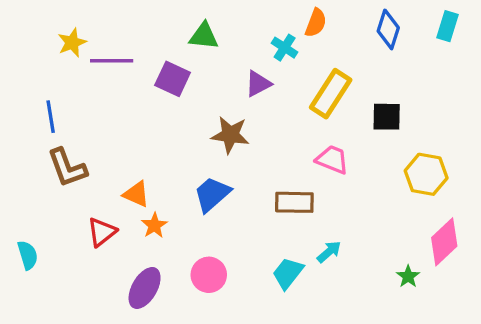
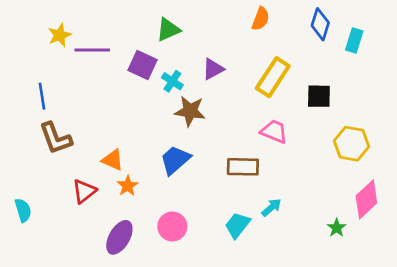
cyan rectangle: (448, 26) -> (354, 41), moved
green triangle: (204, 36) -> (168, 30), turned -30
cyan cross: (285, 48) -> (172, 81), moved

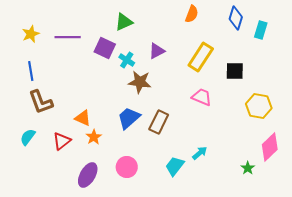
yellow star: (60, 35) -> (31, 34), moved
brown rectangle: (243, 167) -> (159, 122), moved, turned -65
cyan semicircle: (23, 210) -> (28, 137), moved, turned -126

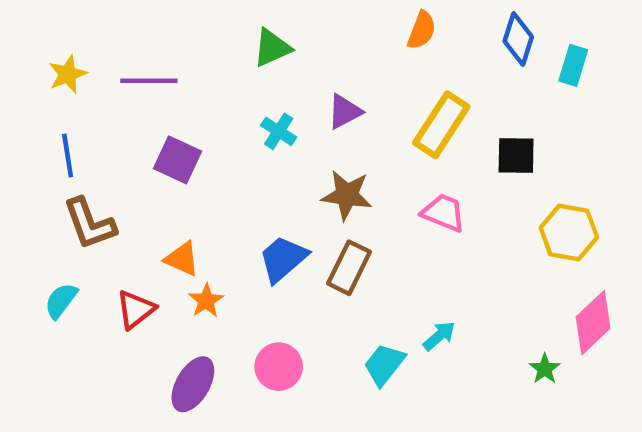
purple square: (105, 48) -> (177, 160), moved
brown star: (140, 82) -> (347, 195), moved

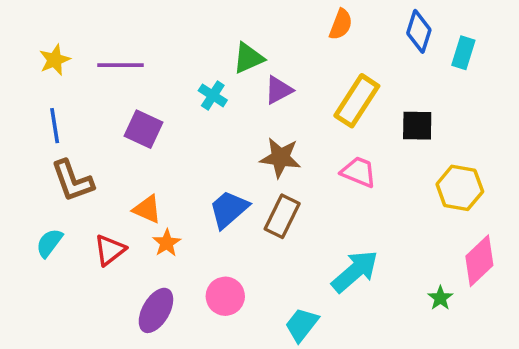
green triangle: (272, 48) -> (248, 58), moved
cyan cross: (279, 131) -> (213, 95), moved
cyan arrow: (439, 336) -> (355, 271), size x1.8
cyan trapezoid: (384, 364) -> (302, 325), moved

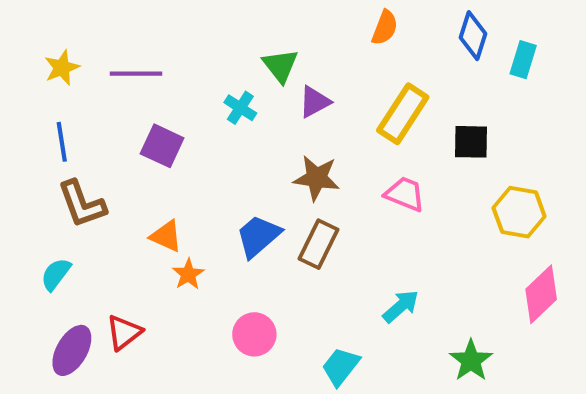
green triangle: (248, 58) -> (280, 66), turned -44
red triangle: (110, 250) -> (124, 332), moved
cyan arrow: (355, 271) -> (401, 306), size x0.7
green star: (440, 298) -> (471, 360), moved, size x1.5
purple ellipse: (156, 310) -> (72, 350), moved

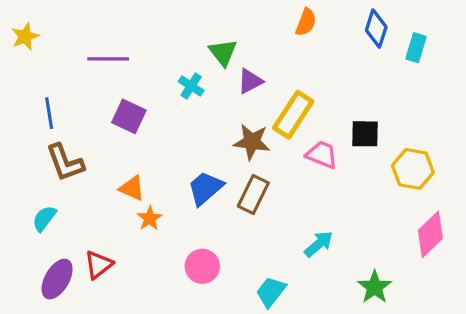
yellow star: (62, 68) -> (25, 37), moved
yellow rectangle: (403, 114) -> (293, 115), moved
black square: (471, 142) -> (365, 134), moved

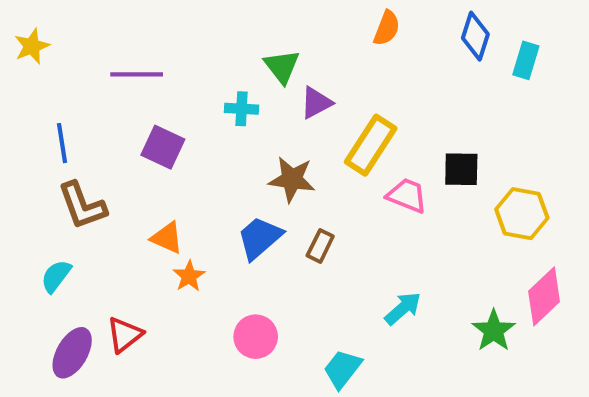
cyan cross: (191, 86) -> (242, 109), turned -30
brown star: (252, 142) -> (292, 179), moved
brown rectangle: (253, 194) -> (320, 246), size x0.7
green star: (375, 287) -> (494, 331), moved

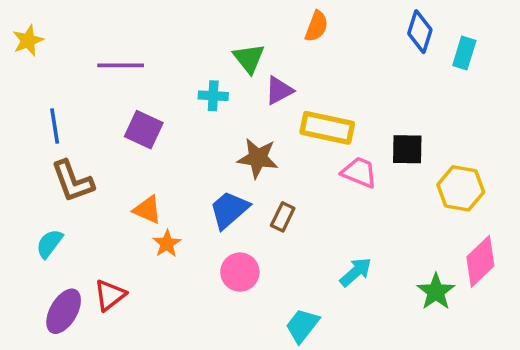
orange semicircle: (387, 28) -> (317, 26), moved
yellow rectangle: (371, 145) -> (327, 128), turned 69
pink circle: (256, 337) -> (240, 272), moved

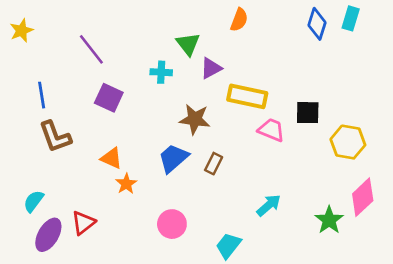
cyan rectangle: (464, 53) -> (351, 18), moved
purple line: (121, 65) -> (91, 49), turned 52
cyan semicircle: (49, 244) -> (34, 201), moved
pink circle: (240, 272) -> (172, 224), moved

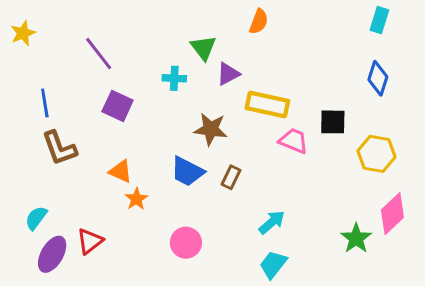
blue diamond: (317, 24) -> (378, 78), moved
blue trapezoid: (173, 158) -> (187, 171), turned -112
cyan arrow: (269, 205) -> (272, 222), moved
cyan trapezoid: (228, 246) -> (273, 264), moved

